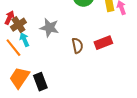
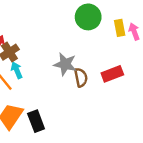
gray star: (49, 28) -> (65, 64), moved

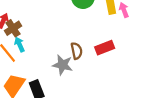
gray star: (65, 64) -> (63, 65), moved

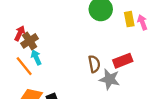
gray star: (63, 65) -> (110, 79), moved

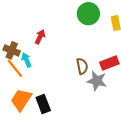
red arrow: (20, 33) -> (40, 37), moved
brown cross: (30, 41) -> (12, 50), moved, turned -35

